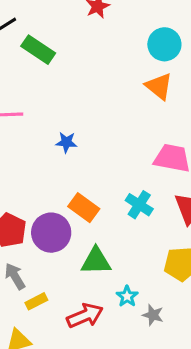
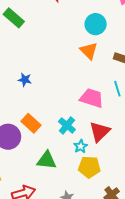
green triangle: (96, 261) -> (47, 160), moved
cyan star: (127, 296) -> (81, 146), moved

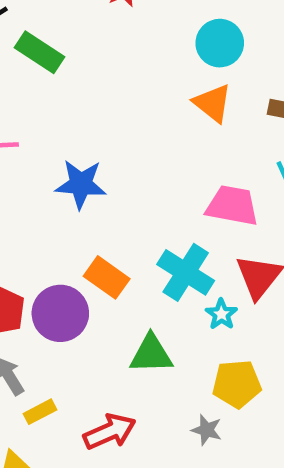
blue star: (25, 80) -> (81, 184), size x1.6
cyan cross: (67, 125) -> (186, 272), size x1.4
yellow pentagon: (89, 167) -> (237, 384), moved

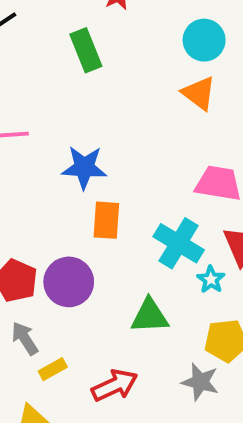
green rectangle: (39, 52) -> (86, 50), moved, turned 36
orange rectangle: (107, 277) -> (106, 220), moved, turned 60
gray star: (207, 430) -> (200, 382), size x1.4

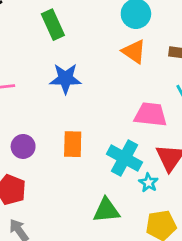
blue star: (84, 167) -> (65, 79), moved
purple circle: (69, 282) -> (23, 146), moved, size x0.7

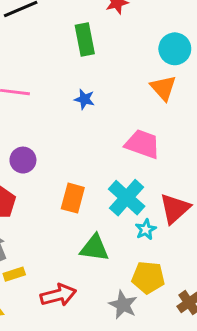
blue star: (65, 79) -> (84, 99), size x0.6
pink trapezoid: (151, 114) -> (143, 144), moved
orange rectangle: (73, 144) -> (73, 198), moved

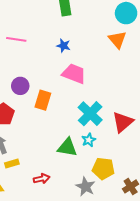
pink trapezoid: (143, 144) -> (74, 74), moved
orange rectangle: (73, 198) -> (43, 100), moved
cyan star: (146, 229) -> (89, 140), moved
red arrow: (58, 295) -> (42, 179), size x0.7

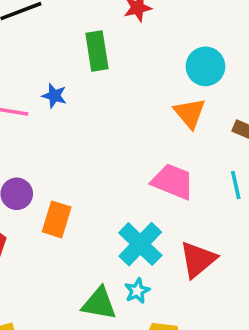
blue star: (63, 46) -> (54, 96), moved
pink trapezoid: (74, 74) -> (173, 182), moved

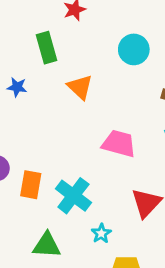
orange triangle: (190, 113) -> (80, 87), moved
cyan cross: (140, 244) -> (73, 196), moved
green triangle: (99, 304) -> (47, 245), moved

